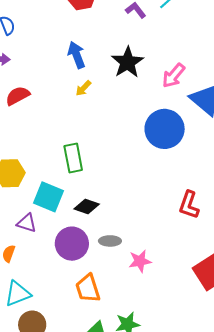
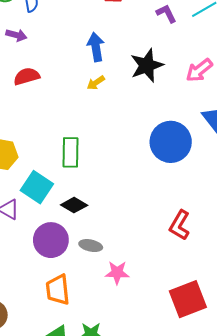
pink arrow: (173, 76) -> (199, 70), moved

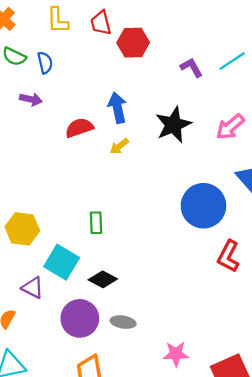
red semicircle: (27, 76) -> (79, 128), moved
green rectangle: (70, 152) -> (96, 223), size x0.7
red L-shape: (180, 225) -> (228, 256), moved
pink star: (117, 273) -> (176, 354), moved

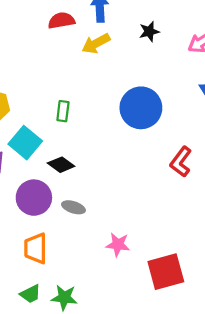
black star: (173, 125) -> (149, 31), size x0.6
yellow arrow: (119, 146) -> (96, 44), size x1.5
blue circle: (203, 206) -> (141, 108), moved

